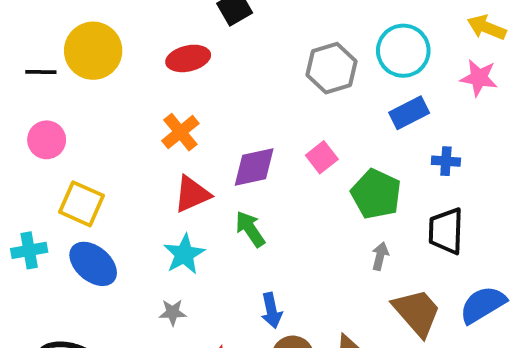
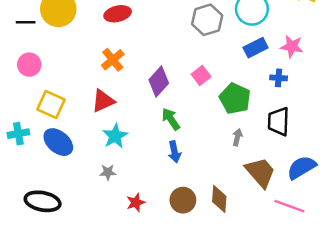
pink star: (479, 78) -> (292, 46), moved
purple diamond: (254, 167) -> (159, 82), turned -36
red triangle: (192, 194) -> (103, 101), moved
green arrow: (250, 229) -> (171, 119), moved
blue arrow: (271, 310) -> (174, 152), moved

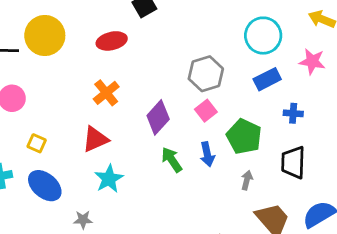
gray hexagon: (207, 20) -> (206, 74), moved
pink star: (292, 46) -> (312, 61), moved
yellow square: (51, 105) -> (37, 143), size x0.6
blue arrow: (174, 152) -> (207, 154), moved
gray star: (108, 172) -> (83, 220), moved

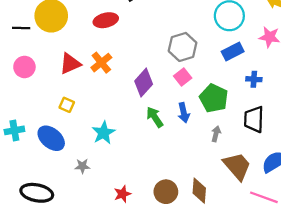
red triangle: (95, 139) -> (70, 64), moved
yellow square: (37, 143) -> (67, 105), moved

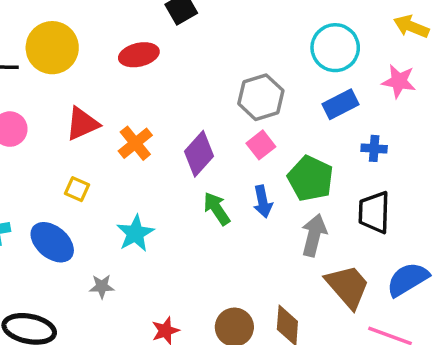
orange cross: (101, 63) -> (135, 143), moved
gray arrow: (216, 134) -> (314, 235), size x1.6

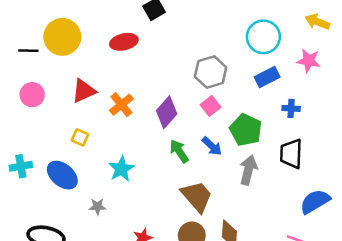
blue arrow: (263, 202) -> (212, 146), turned -35
brown trapezoid: (348, 286) -> (197, 196), moved

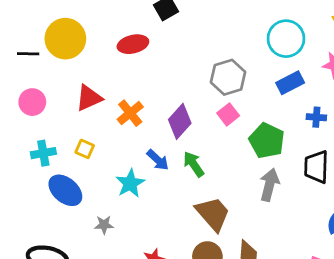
blue arrow: (212, 146) -> (158, 160), moved
cyan cross: (21, 166) -> (43, 153), moved

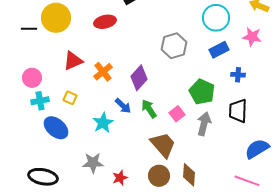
pink circle: (32, 102) -> (32, 78), moved
pink square: (228, 114) -> (177, 114), moved
gray star: (104, 225) -> (93, 163), moved, size x1.5

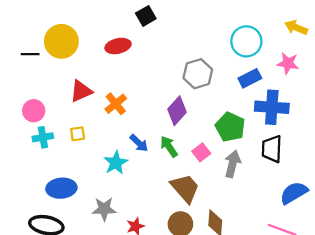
blue cross: (238, 75) -> (272, 107), size x2.0
purple diamond: (139, 78) -> (177, 111), moved
yellow square: (70, 98) -> (78, 134), turned -32
blue ellipse: (56, 128) -> (61, 188), moved, turned -45

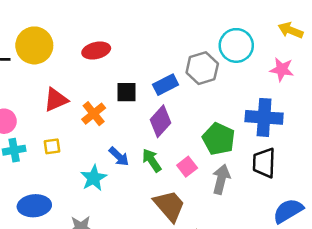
black square: (146, 16) -> (126, 92), moved, turned 30
gray hexagon: (198, 74) -> (202, 68), moved
blue rectangle: (250, 78) -> (166, 85), moved

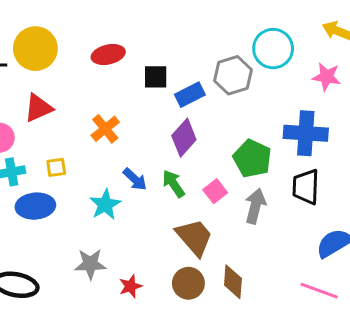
black square: (126, 92) -> (156, 77), moved
red triangle: (56, 100) -> (38, 108), moved
blue ellipse: (34, 206) -> (35, 206), moved

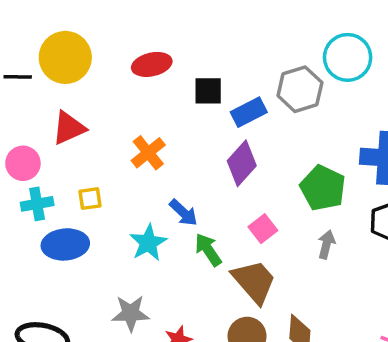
green arrow: (174, 184) -> (208, 250), moved
pink square: (215, 191) -> (263, 229), moved
gray arrow: (255, 206) -> (326, 244), size x0.7

